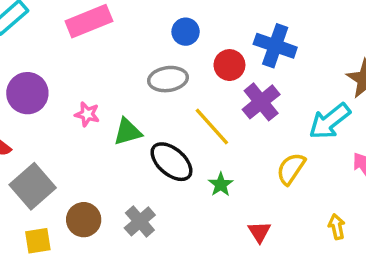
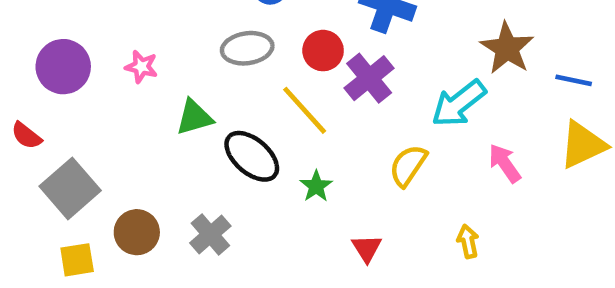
red circle: (229, 65) -> (323, 51), moved
pink star: (87, 114) -> (141, 67), moved

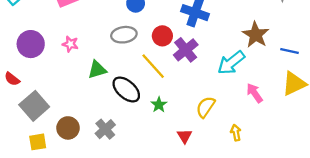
yellow semicircle: (408, 165) -> (206, 107), moved

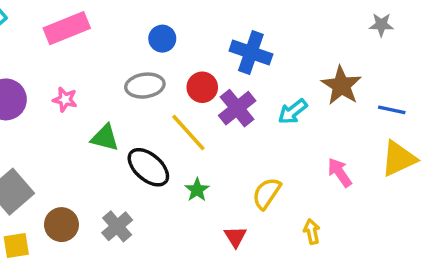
cyan arrow: (231, 63) -> (293, 112), moved, size x0.7
green triangle: (97, 70) -> (105, 138), turned 30

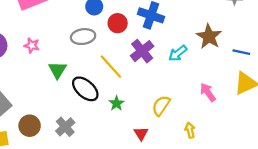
red circle: (202, 87) -> (118, 23), moved
green triangle: (105, 138) -> (57, 70), turned 48

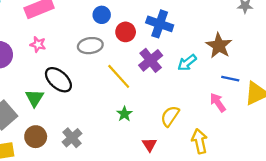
pink star: (32, 45) -> (38, 44), moved
blue line: (241, 52) -> (230, 79), moved
green triangle: (57, 70) -> (35, 98), moved
black ellipse: (85, 89) -> (58, 80), moved
yellow arrow: (190, 130) -> (200, 141), size x1.5

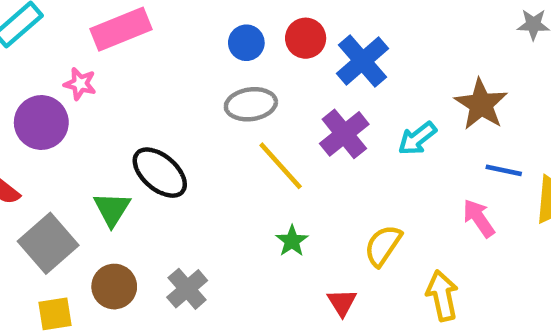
blue cross: (160, 24) -> (363, 61), turned 30
red circle: (126, 32) -> (306, 38), moved
pink star: (38, 44) -> (80, 84), moved
gray ellipse: (90, 46) -> (251, 104), moved

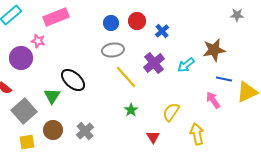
blue cross: (363, 61) -> (162, 31), size x0.6
brown star: (481, 104) -> (214, 50), turned 30

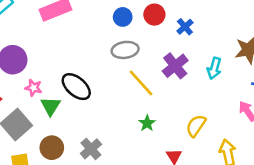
pink star: (38, 41) -> (33, 88), moved
cyan arrow: (186, 65) -> (214, 68), turned -36

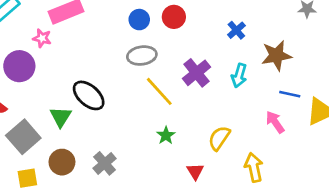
blue cross: (185, 27) -> (236, 30), moved
pink star: (33, 88) -> (42, 38), moved

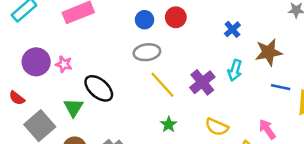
pink star: (42, 38) -> (64, 64), moved
purple cross: (196, 73) -> (202, 82), moved
pink arrow: (275, 122) -> (267, 129), moved
yellow semicircle: (219, 138) -> (217, 127), turned -100

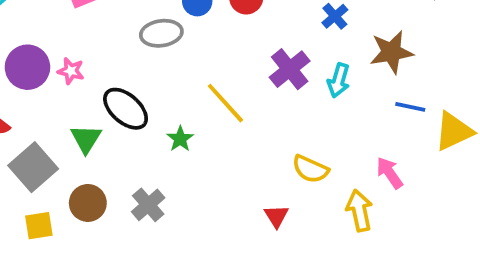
gray ellipse: (147, 52) -> (161, 33), moved
purple cross: (202, 82) -> (290, 69), moved
green star: (169, 124) -> (180, 139), moved

